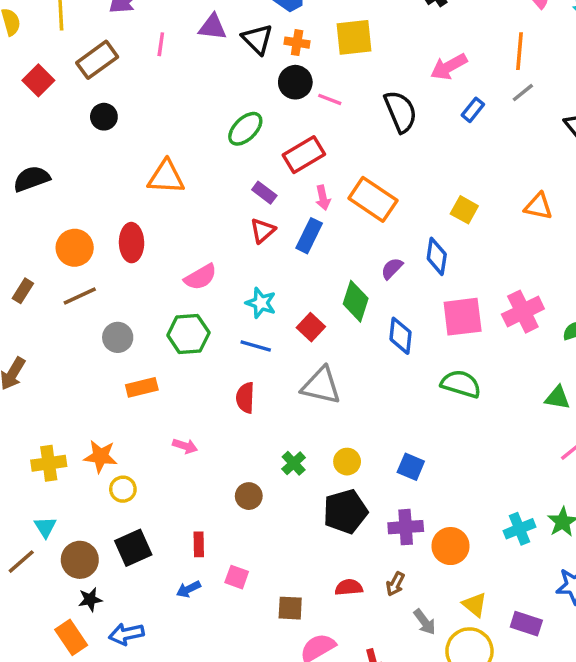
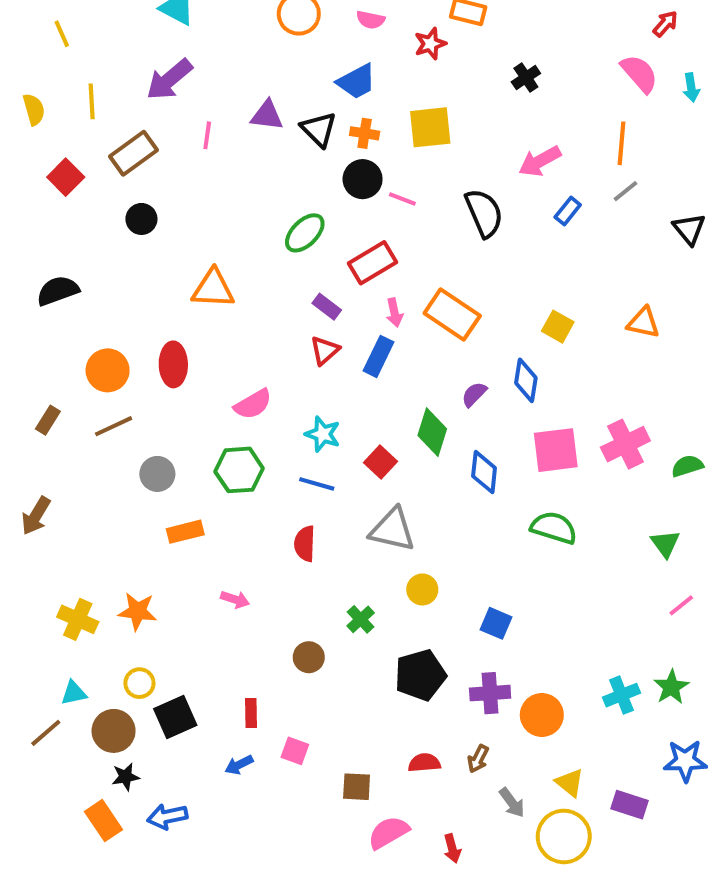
green triangle: (557, 398) -> (665, 544), turned 44
yellow circle: (347, 462) -> (422, 589), moved
yellow cross: (49, 463) -> (78, 619), turned 32
yellow circle: (123, 489) -> (139, 683), moved
cyan triangle: (45, 527) -> (74, 693), turned 50

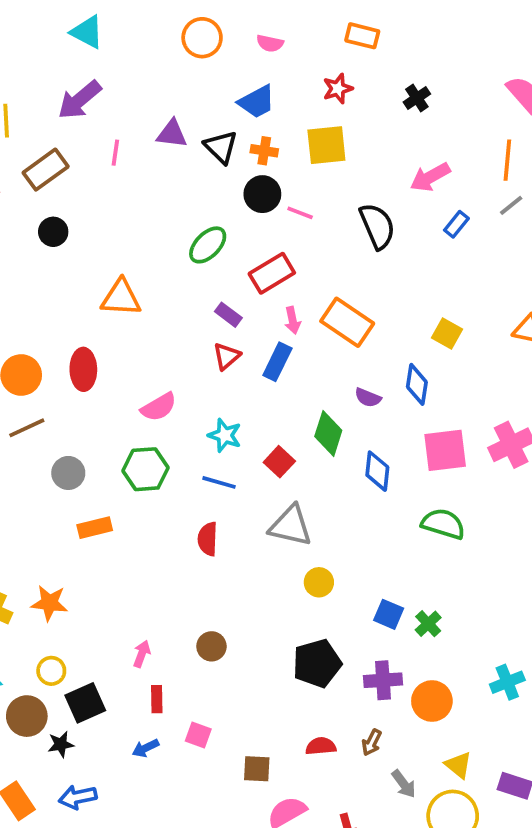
red star: (430, 44) -> (338, 89), moved
purple semicircle: (474, 394) -> (368, 398), turned -112
pink arrow: (235, 599) -> (142, 654), moved, turned -88
green cross: (361, 619) -> (428, 624), moved
black star: (125, 777) -> (61, 744), moved

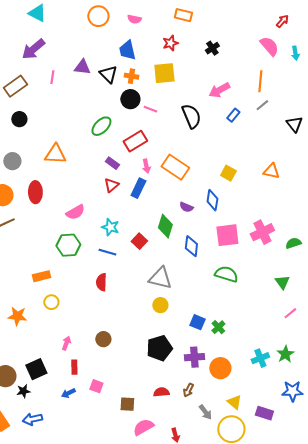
blue trapezoid: (257, 102) -> (127, 50), turned 105
gray circle: (68, 473) -> (12, 161), moved
gray triangle: (291, 526) -> (160, 278), moved
yellow circle: (51, 671) -> (51, 302), moved

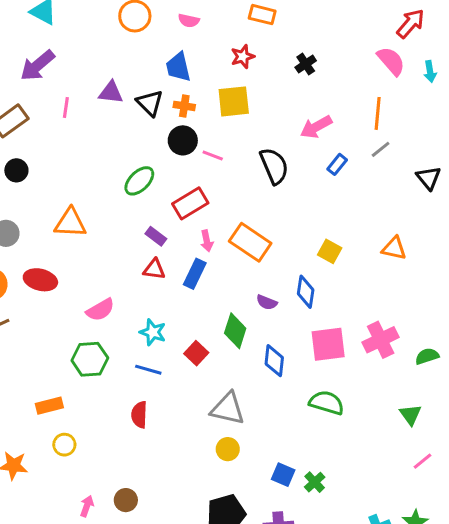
red arrow: (282, 21) -> (411, 24), size x1.5
red triangle: (111, 185) -> (154, 269), turned 49
red ellipse: (35, 192) -> (40, 280), turned -75
brown circle: (103, 339) -> (126, 500), moved

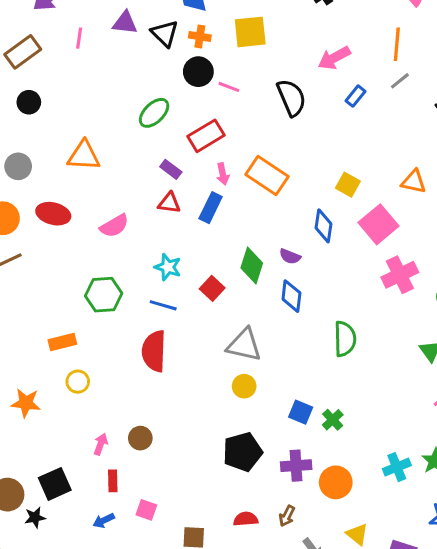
purple semicircle: (267, 302) -> (290, 256), moved
pink semicircle: (100, 310) -> (114, 226), moved
pink square: (328, 344) -> (378, 224), moved, turned -33
green semicircle: (327, 403) -> (345, 339), turned 72
red semicircle: (139, 415) -> (154, 351), size x1.5

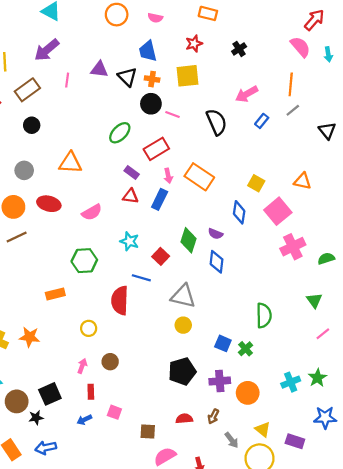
blue line: (163, 305) -> (141, 278), moved
green semicircle: (345, 339) -> (264, 315), moved
yellow circle: (78, 382) -> (89, 328), moved

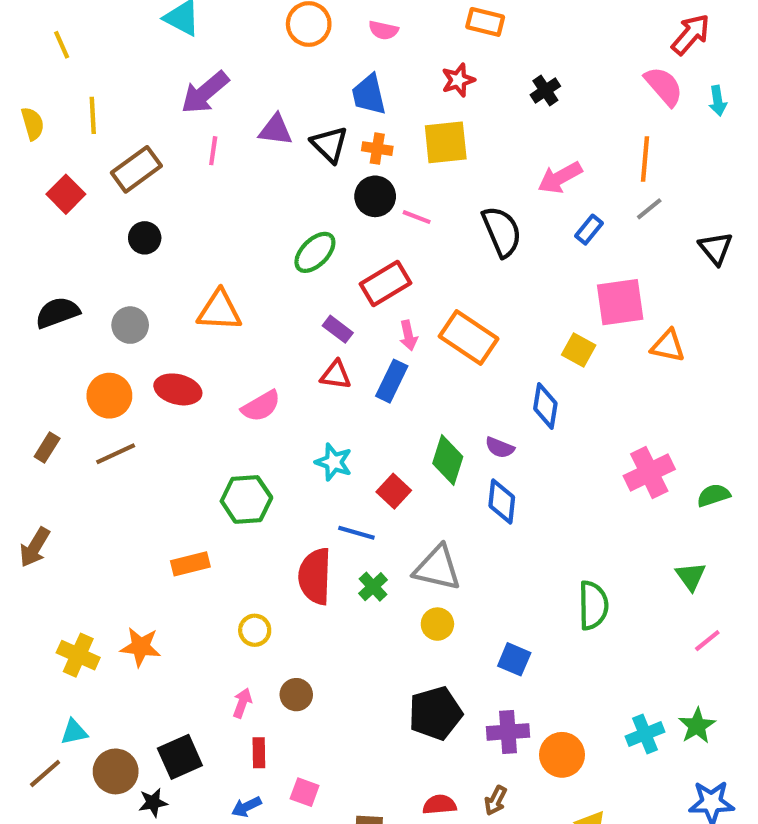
purple arrow: (47, 50) -> (205, 93), moved
pink square: (278, 211) -> (620, 302), moved, turned 32
green cross: (246, 349) -> (373, 587), moved

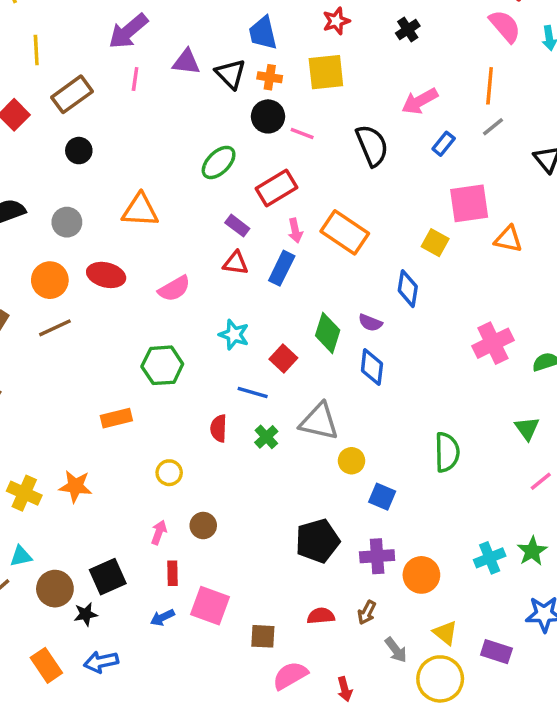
red semicircle: (315, 576) -> (219, 428), size x0.6
yellow circle: (437, 624) -> (352, 461), moved
pink square: (305, 792) -> (210, 606), size x1.6

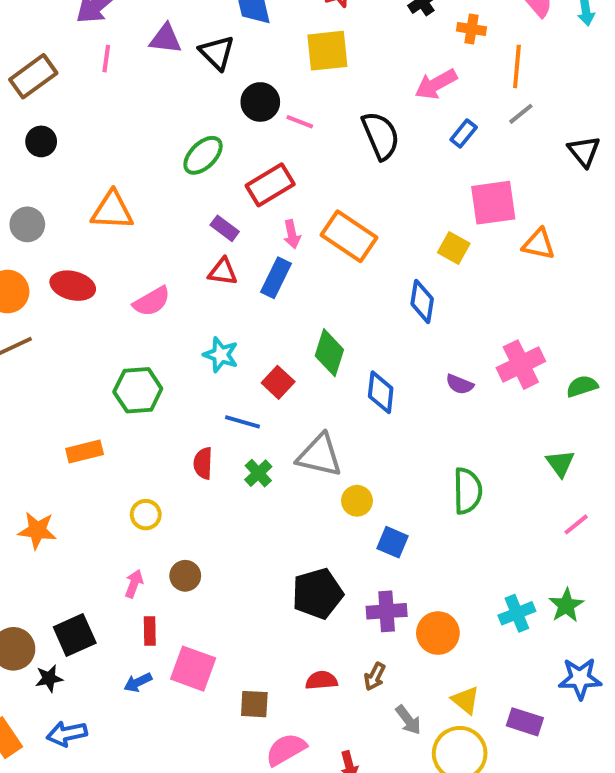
orange cross: (270, 77) -> (471, 29), moved
purple semicircle: (370, 323) -> (460, 384), moved

